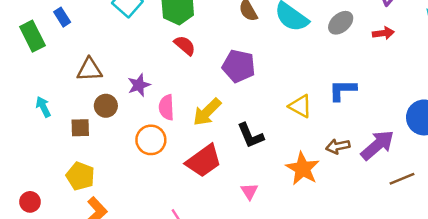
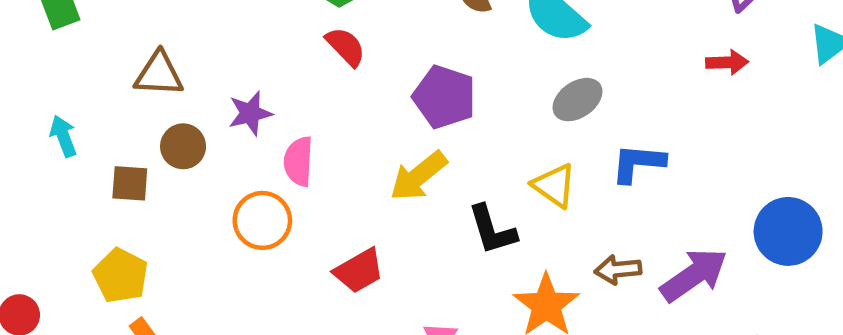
gray ellipse: (341, 23) -> (578, 100), moved
yellow arrow: (207, 112) -> (418, 176), moved
black L-shape: (250, 136) -> (492, 230), moved
red trapezoid: (204, 161) -> (359, 271), size x0.7

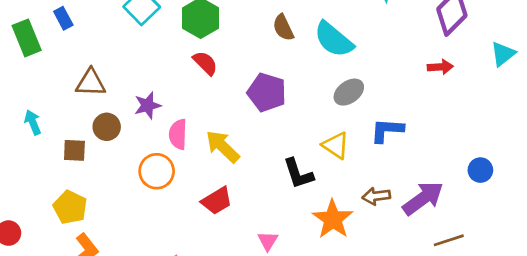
yellow arrow: (418, 176) -> (223, 147), moved, turned 84
blue circle: (788, 231) -> (480, 170), size x0.6

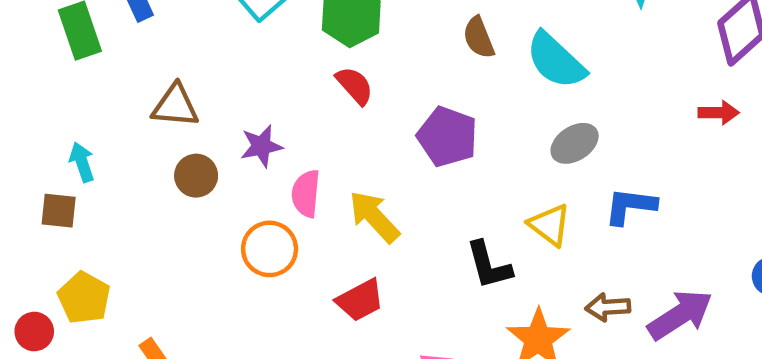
brown square: (74, 150) -> (59, 211), moved
yellow pentagon: (70, 207) -> (84, 298), moved

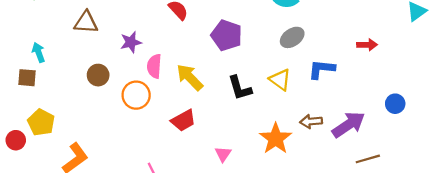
red arrow: (719, 113) -> (367, 45), moved
brown circle: (196, 176) -> (98, 75), moved
black L-shape: (489, 265) -> (240, 88), moved

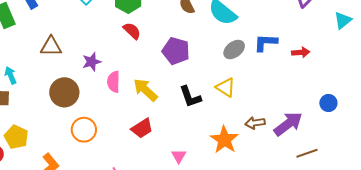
blue L-shape: (322, 69) -> (266, 43), moved
brown circle: (98, 75) -> (64, 92), size x1.5
orange circle: (136, 95) -> (84, 130), moved

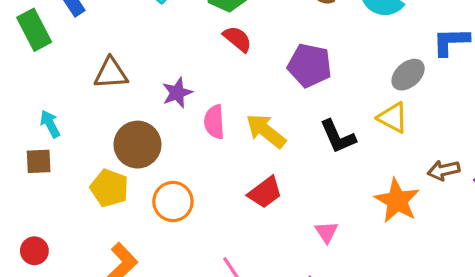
gray ellipse: (234, 49) -> (408, 75), moved
yellow pentagon: (16, 137) -> (109, 188), moved

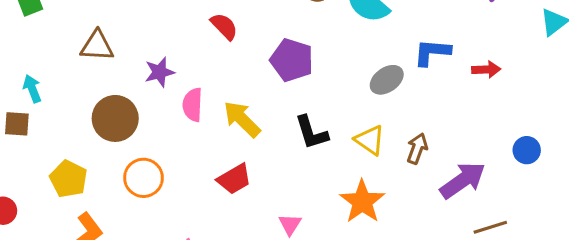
yellow triangle: (393, 118) -> (370, 140), moved
brown arrow: (444, 170) -> (417, 148), moved, turned 116
yellow pentagon: (109, 188) -> (68, 179), moved

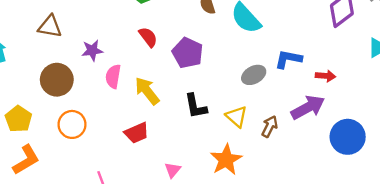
red semicircle: (224, 26) -> (148, 37), moved
blue circle: (527, 150) -> (348, 137), size x1.8
purple arrow: (463, 180) -> (308, 107), moved

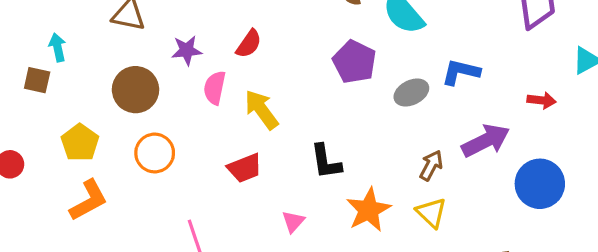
red semicircle: (148, 37) -> (249, 44), moved, turned 70
purple pentagon: (188, 53) -> (354, 62), moved
red arrow: (325, 76) -> (542, 100), moved
black L-shape: (196, 106) -> (326, 162), moved
yellow triangle: (237, 117) -> (431, 213), moved

